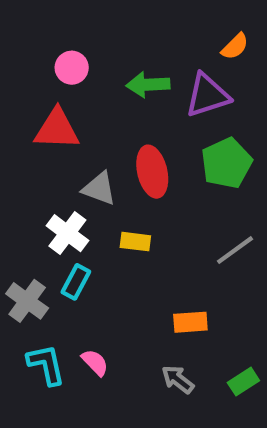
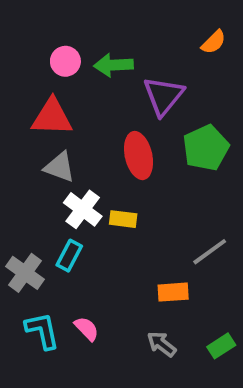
green arrow: (148, 85) -> (113, 65), moved
purple triangle: (207, 95) -> (164, 96), moved, turned -33
gray triangle: (99, 189) -> (60, 167), moved
white cross: (67, 233) -> (83, 209), moved
gray line: (235, 250) -> (210, 252), moved

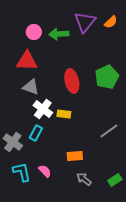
purple triangle: (164, 96) -> (85, 22), moved
orange rectangle: (173, 292) -> (75, 156), moved

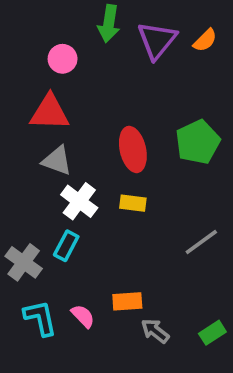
green arrow: (59, 34) -> (109, 24), moved, turned -78
yellow rectangle: (64, 114) -> (133, 203), moved
orange rectangle: (75, 156) -> (127, 301), moved

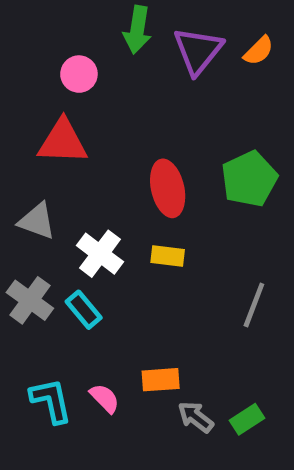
gray triangle: (57, 161) -> (37, 221), moved
gray line: (201, 242) -> (254, 305), turned -33
cyan rectangle: (66, 246) -> (84, 310), turned -68
gray cross: (24, 262) -> (30, 300), moved
green rectangle: (212, 333) -> (247, 419), moved

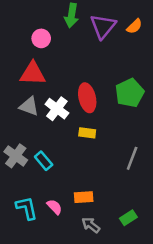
gray triangle: (37, 221) -> (29, 106), moved
white cross: (100, 254) -> (57, 109), moved
gray arrow: (196, 417) -> (91, 225), moved

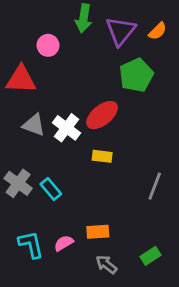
red triangle: (33, 74) -> (21, 79), moved
green pentagon: (130, 93) -> (136, 75), moved
red ellipse: (87, 98) -> (102, 115), turned 64
pink semicircle: (55, 207) -> (64, 243), turned -77

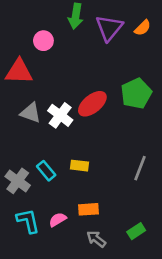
green pentagon: (136, 75) -> (136, 93), moved
yellow rectangle: (102, 156) -> (80, 166), moved
gray cross: (18, 183) -> (18, 181), moved

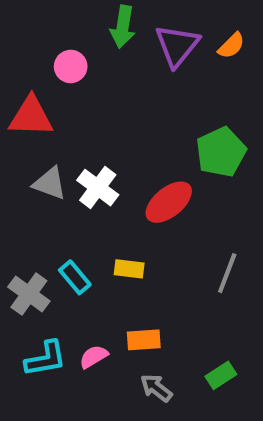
red ellipse: (92, 104) -> (169, 202), moved
cyan L-shape: (28, 221) -> (46, 359), turned 92

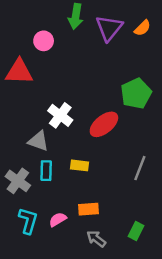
gray triangle: (50, 183) -> (38, 141), moved
cyan rectangle: (75, 277) -> (46, 171), turned 42
cyan L-shape: (46, 359) -> (28, 221), turned -64
green rectangle: (221, 375) -> (136, 231), turned -30

